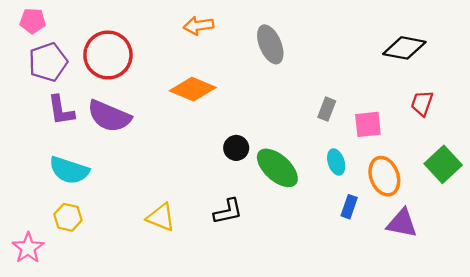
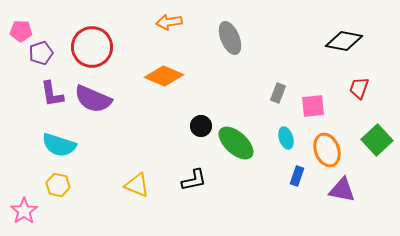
pink pentagon: (33, 21) -> (21, 31), moved
purple pentagon: (48, 62) -> (41, 53), size x0.7

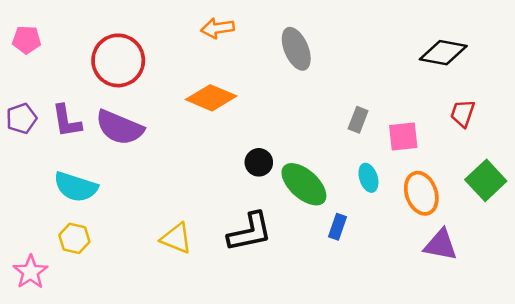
purple pentagon: (41, 53) -> (21, 118), moved
blue rectangle: (297, 176) -> (337, 227), moved
black L-shape: (194, 180) -> (250, 232), size x1.4

